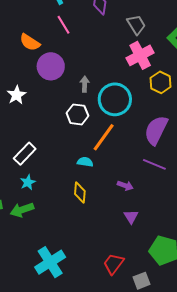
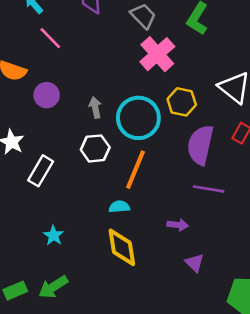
purple circle: (51, 66) -> (47, 95), size x0.7
yellow hexagon: (161, 82) -> (182, 102), moved
white rectangle: (25, 154) -> (41, 171), moved
cyan star: (28, 182) -> (53, 235), moved
yellow diamond: (80, 192) -> (122, 247), size x1.4

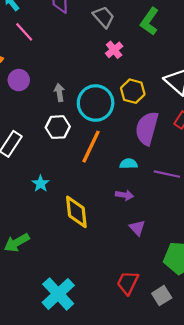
pink cross: (157, 54) -> (114, 50), size x0.6
purple line: (209, 189) -> (167, 174), moved
cyan semicircle: (119, 207) -> (129, 164), moved
cyan star: (53, 235) -> (41, 184), moved

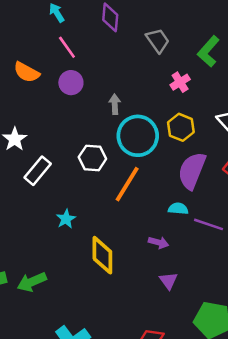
pink cross: (114, 50) -> (180, 82), moved
purple circle: (19, 80) -> (71, 83), moved
gray arrow: (59, 93) -> (115, 104), moved
cyan semicircle: (129, 164) -> (178, 209), moved

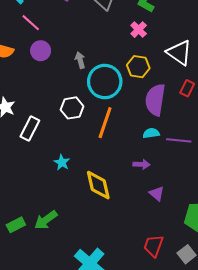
pink cross: (180, 82) -> (139, 30), moved

